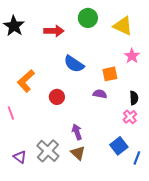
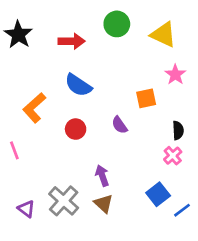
blue semicircle: (74, 64) -> (78, 85), moved
purple semicircle: (100, 94) -> (119, 125), moved, turned -136
blue line: (137, 158) -> (182, 210), turned 32

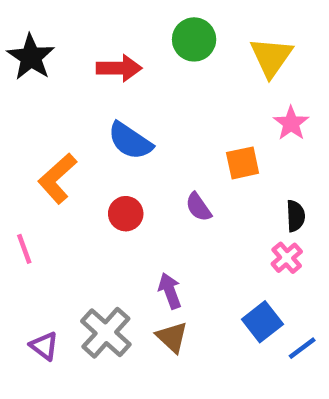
yellow triangle: (163, 35) -> (271, 57), turned 40

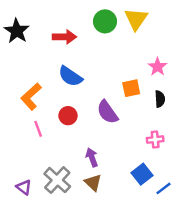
yellow triangle: (271, 57) -> (136, 19), moved
purple semicircle: (198, 207) -> (107, 112), size x1.5
black semicircle: (295, 216) -> (160, 99), moved
pink line: (24, 249) -> (38, 129), moved
pink cross: (287, 258) -> (155, 140), turned 35

